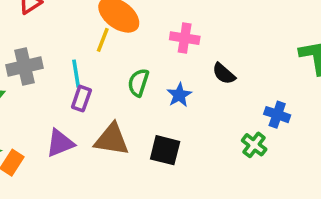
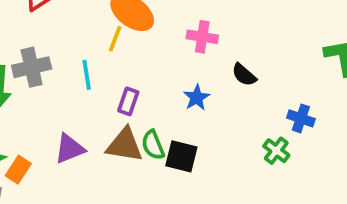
green semicircle: (138, 83) -> (153, 145), moved, turned -40
purple rectangle: (81, 99) -> (128, 101), moved

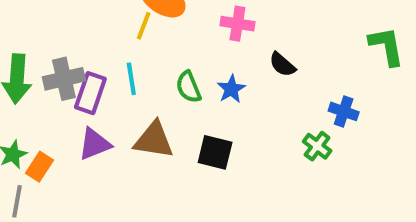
gray cross: (32, 67) -> (64, 79), moved
cyan line: (87, 75) -> (131, 79), moved
purple rectangle: (128, 101) -> (90, 93), moved, size x1.4
green semicircle: (153, 145) -> (188, 87), moved

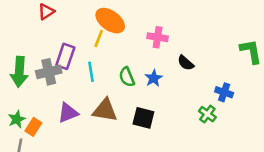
purple rectangle: (90, 93) -> (65, 56), moved

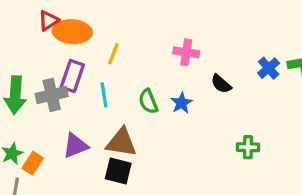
orange ellipse: (110, 21) -> (72, 32), moved, turned -32
blue cross: (224, 92) -> (269, 68), moved, turned 30
green cross: (207, 114) -> (248, 147), turned -36
black square: (143, 118) -> (118, 171), moved

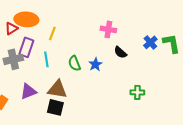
red triangle: (49, 21) -> (11, 28), moved
pink cross: (186, 52) -> (108, 29), moved

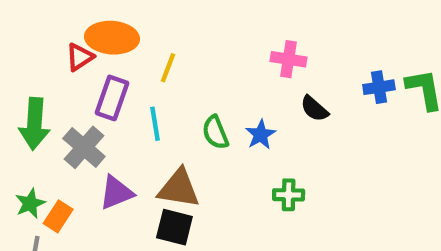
blue cross: (150, 42) -> (379, 87), turned 32
gray cross: (13, 59) -> (84, 147), moved, turned -36
green cross: (137, 92) -> (289, 195), moved

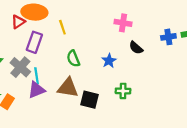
yellow line: (168, 68) -> (62, 27), turned -40
cyan line: (155, 124) -> (37, 76), moved
green semicircle: (215, 132) -> (73, 59), moved
black square: (174, 227) -> (90, 100), moved

